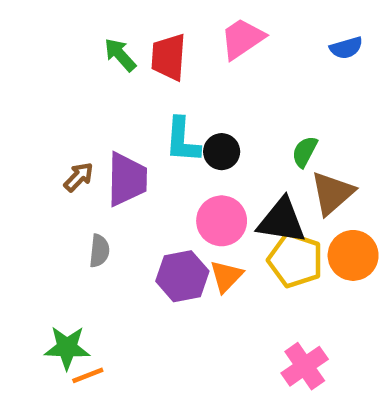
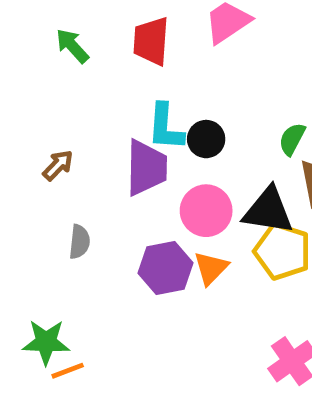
green arrow: (120, 55) -> (72, 46), moved
purple trapezoid: (127, 179) -> (146, 168), moved

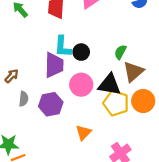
brown arrow: (58, 165) -> (12, 76), moved
purple hexagon: (165, 268) -> (51, 104), moved
orange triangle: (211, 268) -> (83, 133), moved

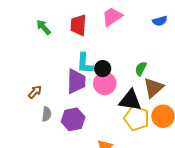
pink circle: (81, 85) -> (105, 83), moved

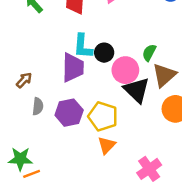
pink circle: (105, 83) -> (125, 70), moved
black triangle: (130, 100) -> (137, 90), turned 35
yellow pentagon: (137, 118) -> (103, 116), moved

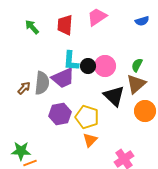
green semicircle: (149, 53) -> (137, 65), moved
purple trapezoid: (73, 68) -> (63, 78), turned 65
pink circle: (125, 70) -> (105, 66), moved
gray semicircle: (38, 106) -> (42, 83), moved, size x1.6

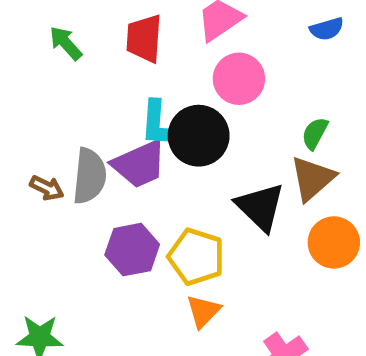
black circle: (88, 66) -> (199, 136), size x1.6
pink circle: (105, 66) -> (239, 79), moved
brown arrow: (24, 88) -> (47, 188), turned 72

